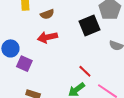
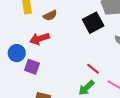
red arrow: (47, 37) -> (39, 39), moved

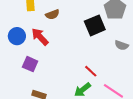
red arrow: (39, 39) -> (40, 37), turned 60
blue circle: (17, 53) -> (17, 36), moved

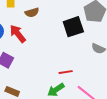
red line: (91, 71) -> (66, 72), turned -56

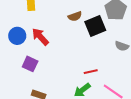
brown semicircle: (32, 12) -> (75, 16), moved

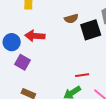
blue circle: (17, 36) -> (12, 42), moved
red arrow: (40, 37) -> (35, 36), turned -48

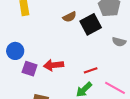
red arrow: (35, 36) -> (54, 65), moved

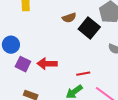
black square: (91, 24) -> (89, 28), turned -30

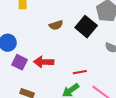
brown semicircle: (69, 18) -> (56, 25), moved

